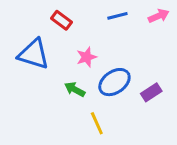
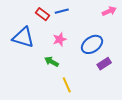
blue line: (117, 16) -> (62, 11), moved
blue ellipse: (114, 82) -> (92, 44), moved

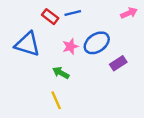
blue ellipse: (92, 44) -> (97, 43), moved
purple rectangle: (104, 64) -> (118, 63), moved
yellow line: (67, 85) -> (56, 100), moved

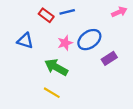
blue triangle: (27, 44) -> (25, 41), size x0.7
green arrow: (61, 73) -> (56, 67), size x1.5
yellow line: (56, 100) -> (52, 93), turned -35

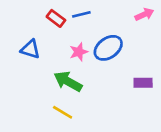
purple rectangle: (109, 58) -> (143, 83), moved, turned 32

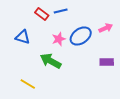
pink arrow: (144, 14) -> (106, 28), moved
yellow line: (63, 112) -> (28, 84), moved

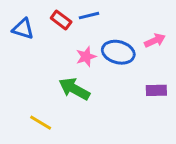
blue ellipse: (81, 36) -> (118, 52), turned 50
blue triangle: (23, 37) -> (23, 29), moved

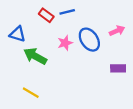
blue triangle: (23, 29) -> (17, 34), moved
blue ellipse: (118, 52) -> (89, 40), turned 40
green arrow: (74, 89) -> (35, 56), moved

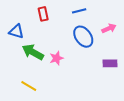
blue line: (67, 12) -> (79, 11), moved
red rectangle: (46, 15) -> (43, 14), turned 40
pink star: (65, 43) -> (57, 58), moved

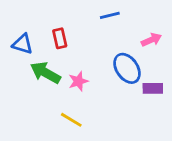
red rectangle: (43, 14) -> (60, 38), moved
blue ellipse: (83, 37) -> (127, 68), moved
yellow line: (29, 86) -> (71, 120), moved

